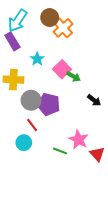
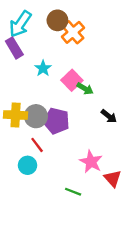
yellow cross: (13, 80) -> (16, 115), moved
green line: (60, 151) -> (73, 192), moved

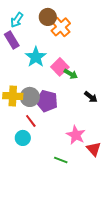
cyan arrow: (20, 24) -> (17, 20), size x0.7
cyan star: (43, 68) -> (36, 57), size x1.5

